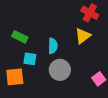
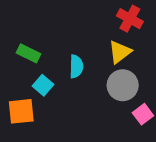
cyan square: (30, 59) -> (43, 85), turned 32
gray circle: (60, 70) -> (123, 85), moved

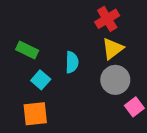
red cross: (130, 19) -> (107, 19), moved, turned 30
orange square: (21, 111) -> (35, 114), moved

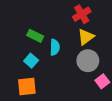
green rectangle: (27, 50) -> (35, 36), moved

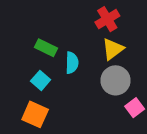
orange square: (27, 87) -> (35, 114), turned 30

